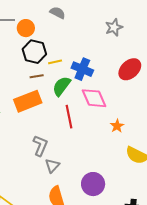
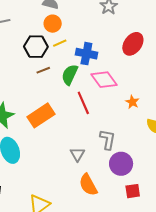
orange circle: (26, 28) -> (53, 24), moved
yellow line: (55, 62) -> (60, 43), moved
orange rectangle: (28, 101) -> (41, 115), moved
gray L-shape: (40, 146) -> (108, 140), moved

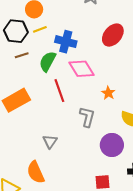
gray L-shape: (108, 140) -> (87, 117), moved
purple circle: (121, 164) -> (112, 145), moved
orange semicircle: (88, 185) -> (36, 172), moved

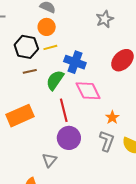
gray L-shape: (87, 117) -> (107, 141), moved
purple circle: (112, 145) -> (69, 138), moved

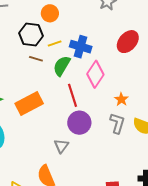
yellow line: (50, 47) -> (55, 44), moved
brown line: (30, 71) -> (36, 59), turned 32
pink diamond: (88, 91) -> (95, 74), turned 64

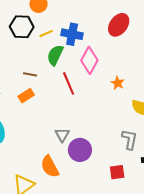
brown line: (36, 59) -> (30, 74), moved
orange rectangle: (29, 104) -> (26, 96), size x0.6
purple circle: (79, 123) -> (80, 150), moved
gray L-shape: (117, 123) -> (129, 139), moved

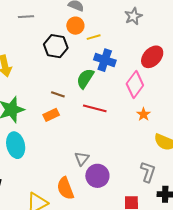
yellow line: (46, 34) -> (94, 37), moved
pink diamond: (89, 60) -> (135, 85), moved
red line: (69, 83) -> (95, 108), turned -60

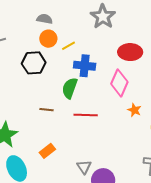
gray star: (133, 16) -> (103, 17), size x1.4
red ellipse: (152, 57) -> (130, 52), turned 60
orange rectangle: (51, 115) -> (47, 151), moved

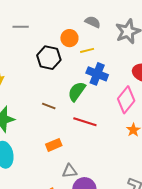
gray semicircle: (45, 19) -> (93, 22), moved
orange rectangle: (47, 151) -> (54, 145), moved
gray triangle: (84, 167) -> (70, 171), turned 42

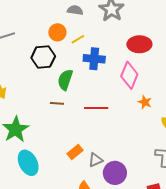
green semicircle: (77, 91) -> (65, 80), moved
orange rectangle: (54, 145) -> (75, 152), moved

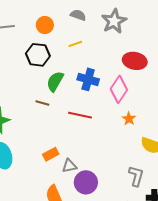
orange circle: (57, 32) -> (45, 25), moved
blue cross: (94, 59) -> (88, 79), moved

